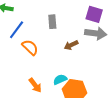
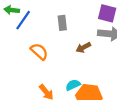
blue line: (17, 30) -> (23, 20), moved

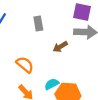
orange semicircle: (39, 51) -> (25, 65), moved

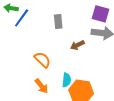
cyan semicircle: (52, 84) -> (66, 80), turned 120

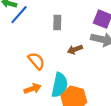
cyan semicircle: (66, 80) -> (60, 85), size x1.6
orange arrow: (41, 86) -> (33, 89), turned -77

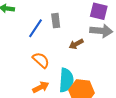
blue line: (19, 15) -> (35, 28), moved

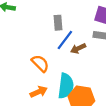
blue line: (35, 28) -> (65, 40), moved

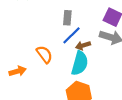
cyan semicircle: (66, 86) -> (80, 63), moved
orange arrow: (39, 92) -> (18, 71), moved

